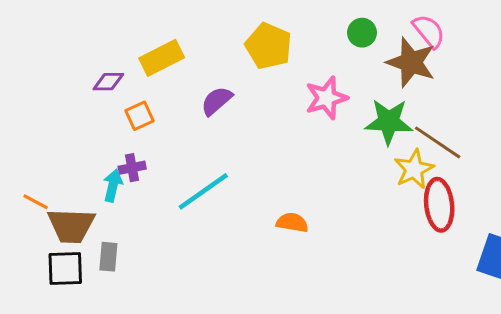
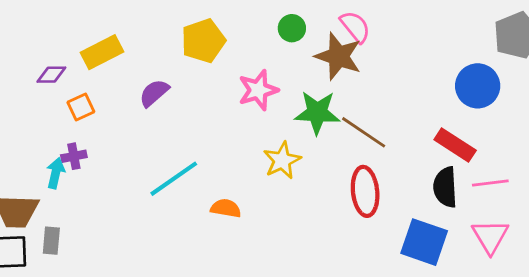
yellow pentagon: (269, 46) -> (203, 41), turned 30
yellow star: (414, 169) -> (282, 160), moved
cyan line: (203, 191) -> (174, 179), moved

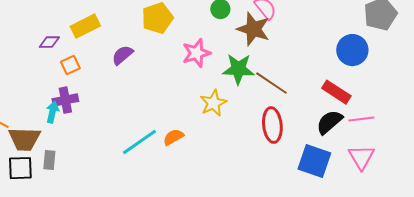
purple cross: (74, 156) -> (65, 100), size x1.4
cyan line: (174, 179) -> (139, 142), moved
black semicircle: (445, 187) -> (329, 122), turned 52
orange semicircle: (226, 208) -> (173, 137), turned -40

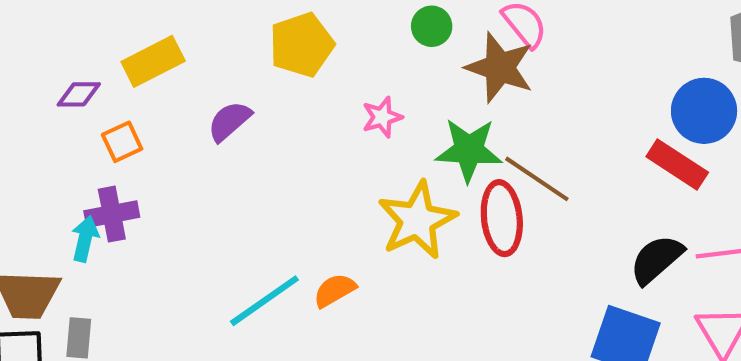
pink star: (196, 53) -> (382, 117), size x0.7
red rectangle: (336, 92) -> (677, 165), moved
yellow star: (213, 103) -> (417, 220), size x1.4
red ellipse: (272, 125) -> (502, 218), moved

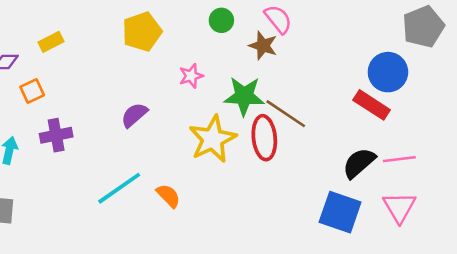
yellow rectangle: (153, 61) -> (51, 42), size x0.7
brown star: (500, 68) -> (263, 46), size x0.7
purple semicircle: (229, 121) -> (134, 115), moved
purple cross: (112, 214) -> (56, 135), moved
orange semicircle: (335, 290) -> (168, 196), moved, turned 76

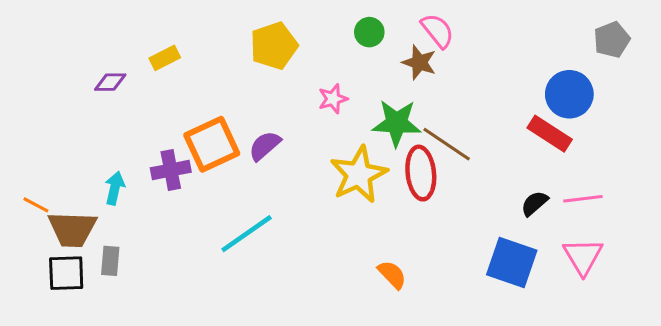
gray pentagon: (423, 27) -> (612, 40), size x0.7
orange square: (32, 91) -> (212, 144), moved, size x1.8
black semicircle: (359, 163) -> (534, 203), size x0.7
orange semicircle: (168, 196) -> (392, 275), moved

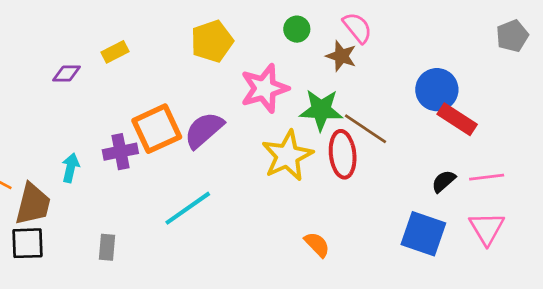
blue circle: (569, 94) -> (437, 90), moved
pink star: (333, 99) -> (264, 88), size x1.8
purple semicircle: (265, 146) -> (204, 130), size x1.4
brown trapezoid: (72, 229) -> (33, 204), turned -78
gray rectangle: (110, 261) -> (107, 247), moved

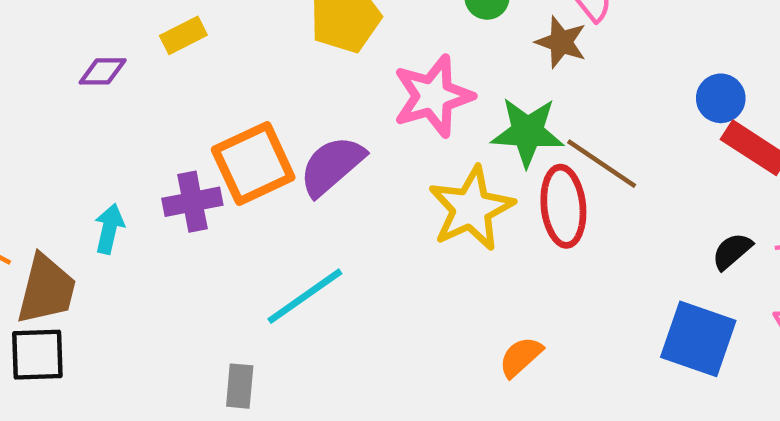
blue circle: (437, 90) -> (721, 98), size x0.7
orange semicircle: (317, 245) -> (521, 357), turned -88
gray rectangle: (107, 247) -> (240, 386), moved

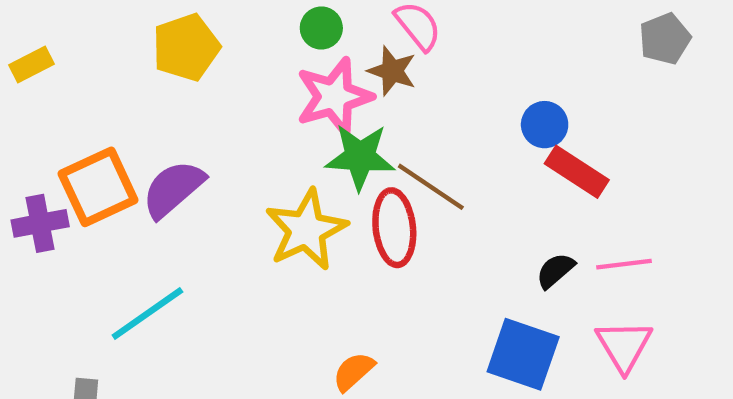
pink star: (433, 96) -> (334, 97), moved

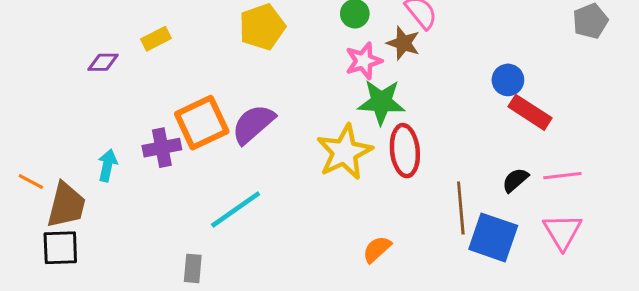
pink star: (334, 97) -> (364, 61), size x0.7
brown line: (431, 187) -> (461, 208), moved, turned 51

